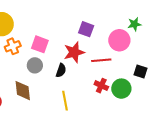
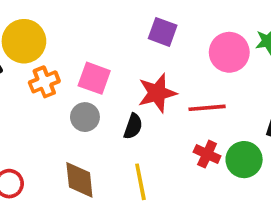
purple square: (86, 29) -> (163, 32), moved
pink circle: (119, 40) -> (229, 52), moved
brown diamond: (23, 91) -> (79, 180), moved

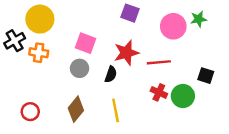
orange cross: (44, 82) -> (39, 53), moved, turned 30
brown diamond: (79, 180) -> (76, 109), turned 45

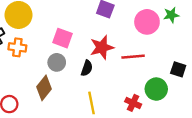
red cross: (159, 92) -> (133, 103), moved
brown diamond: (76, 109) -> (44, 88), moved

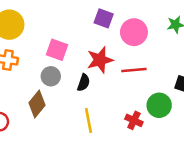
pink circle: (147, 22) -> (134, 32), moved

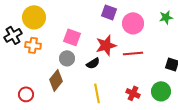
black semicircle: (84, 83) -> (93, 63), turned 40
green circle: (159, 105) -> (161, 91), moved

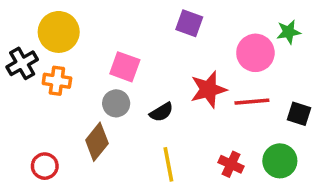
pink circle: (133, 23) -> (255, 53), moved
red star: (106, 45) -> (208, 89), moved
red line: (133, 53) -> (252, 102), moved

